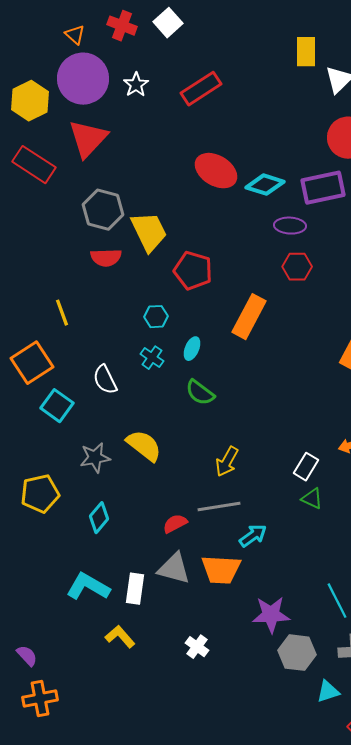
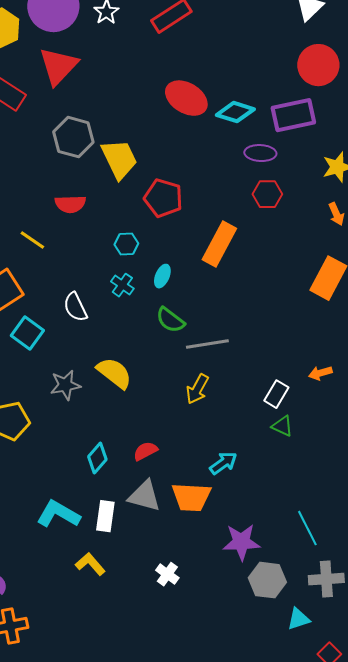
red semicircle: (106, 258) -> (70, 204), moved
yellow line: (62, 313) -> (32, 240), turned -36
gray line: (219, 507) -> (207, 344), moved
cyan diamond: (99, 518) -> (97, 458), moved

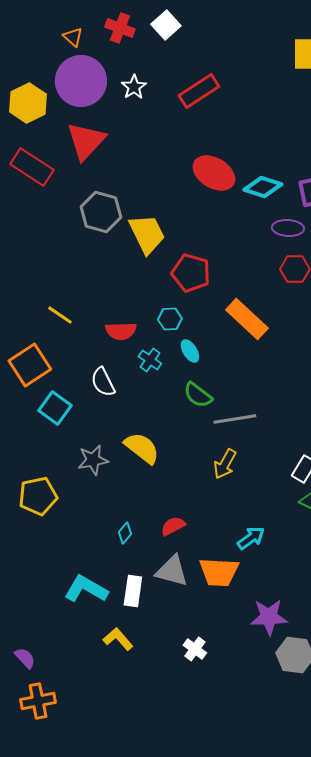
red semicircle: (70, 204) -> (121, 331), moved
cyan hexagon: (126, 244) -> (170, 319), moved
orange rectangle: (219, 244) -> (247, 319), turned -75
cyan ellipse: (162, 276) -> (190, 351), turned -55
cyan diamond: (97, 458) -> (125, 533), size x0.7

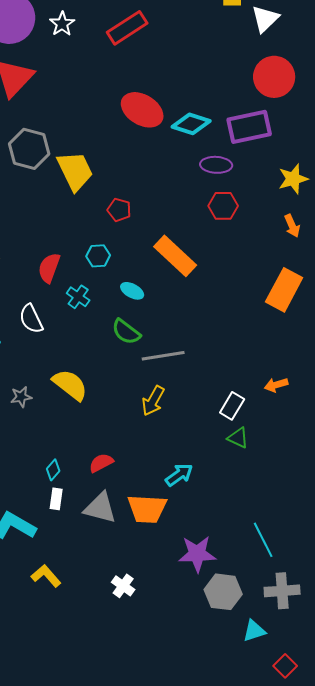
red pentagon: (191, 273) -> (119, 210), size x0.6
red semicircle: (121, 331) -> (49, 268), turned 112
cyan ellipse: (190, 351) -> (132, 291), moved, turned -30
gray star: (93, 460) -> (21, 397), size x0.7
white rectangle: (133, 591) -> (56, 499), moved, size x0.7

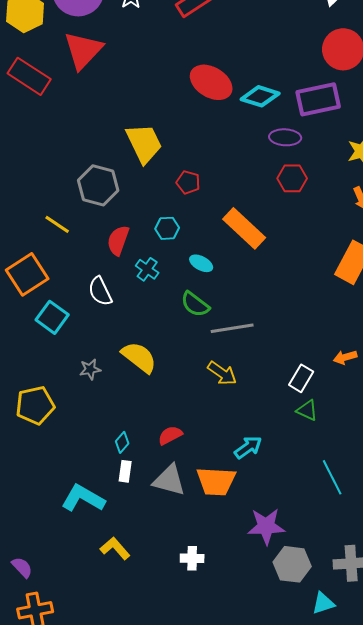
gray hexagon: (29, 149) -> (98, 185), moved
yellow arrow: (153, 401) -> (222, 373), turned -84
cyan line: (263, 540) -> (332, 477), moved
white cross: (123, 586) -> (192, 558), turned -35

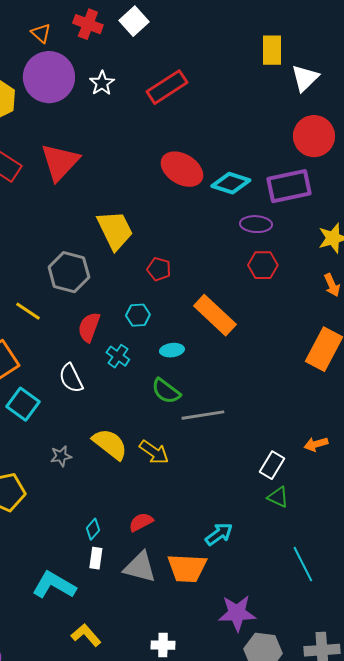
red triangle: (83, 50) -> (60, 162), moved
cyan ellipse: (201, 263) -> (172, 350), turned -35
yellow arrow: (222, 373) -> (154, 452), moved

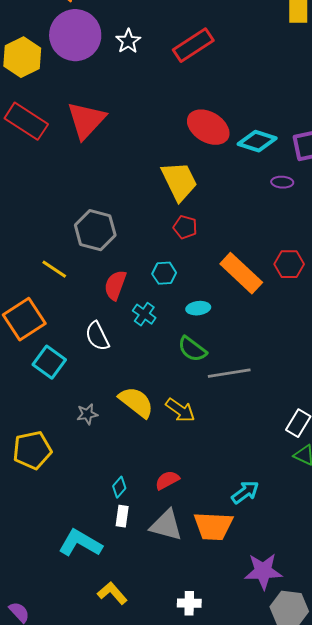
purple ellipse: (256, 224) -> (282, 182), size x0.7
yellow trapezoid: (115, 230) -> (179, 181), moved
red hexagon: (263, 265) -> (289, 264), moved

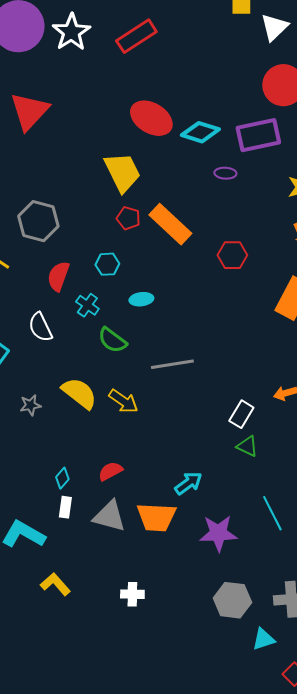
white star: (128, 41) -> (71, 32), size x1.5
orange rectangle: (241, 273) -> (170, 224), moved
green semicircle: (192, 349) -> (112, 340), moved
purple star: (263, 571) -> (218, 533), moved

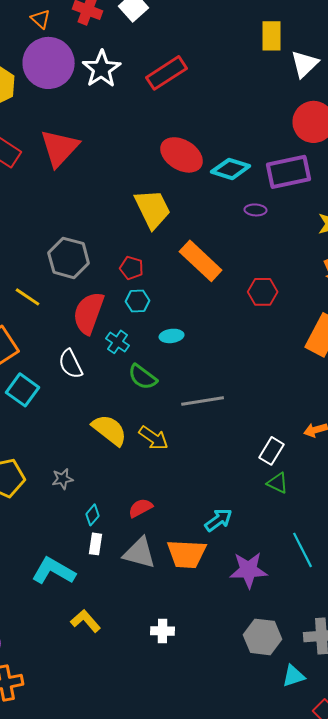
red pentagon: (128, 218) -> (132, 268), moved
red semicircle: (58, 276) -> (89, 313), size x1.4
gray star: (30, 405) -> (63, 479), moved

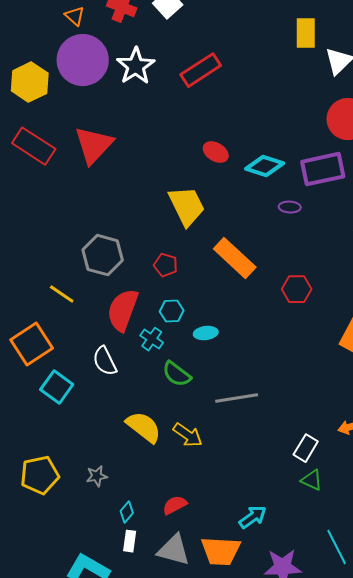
red ellipse: (182, 155) -> (216, 152), size x0.6
cyan hexagon: (138, 301) -> (172, 311), moved

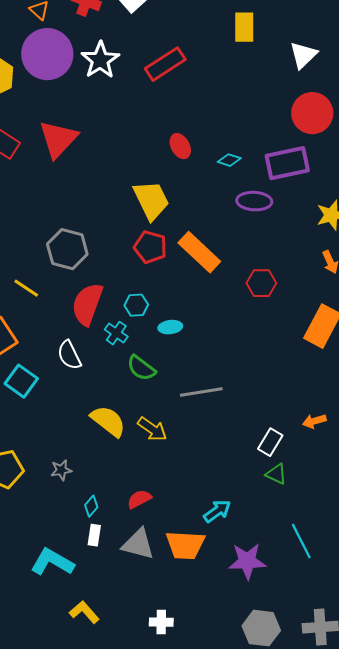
yellow rectangle: (306, 33) -> (244, 27), moved
red ellipse: (216, 152) -> (180, 146), turned 30
cyan diamond: (265, 166) -> (229, 160), size x0.6
purple ellipse: (290, 207) -> (254, 201), size x1.6
red pentagon: (166, 265) -> (150, 247), moved, size x1.4

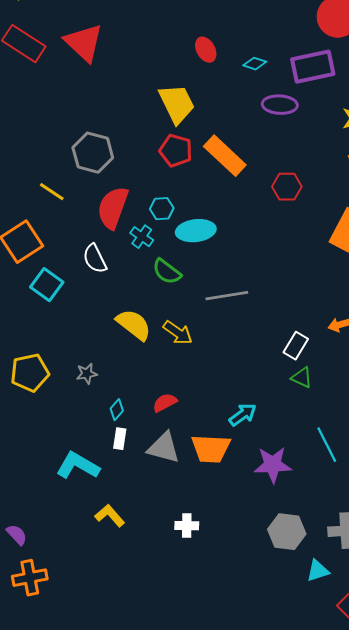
red triangle: (58, 139) -> (84, 43), turned -30
cyan ellipse: (170, 327) -> (196, 231), size x1.6

